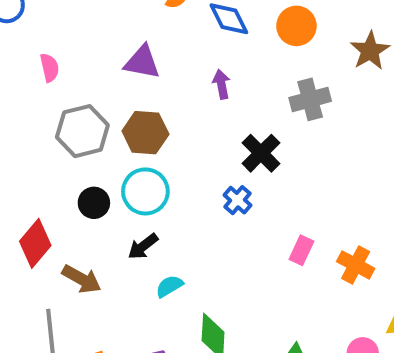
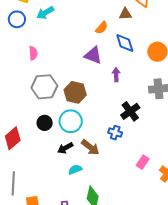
purple triangle: (142, 62) -> (93, 55), moved
blue cross: (237, 200) -> (115, 133), turned -32
brown arrow: (82, 279) -> (90, 147), moved

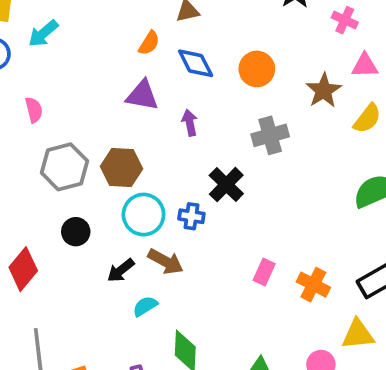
cyan circle: (71, 121) -> (144, 215), moved
blue cross: (115, 133) -> (191, 216), moved

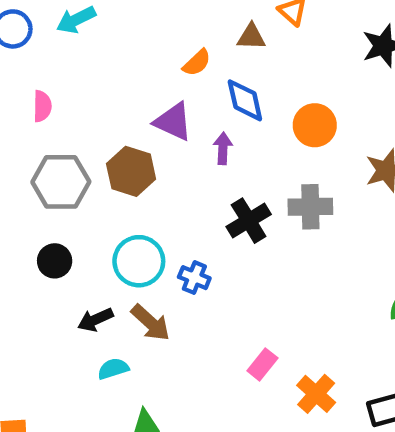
purple arrow: (190, 123) -> (223, 148), moved
brown hexagon: (121, 168) -> (131, 171), moved
black cross: (226, 185) -> (249, 221), moved

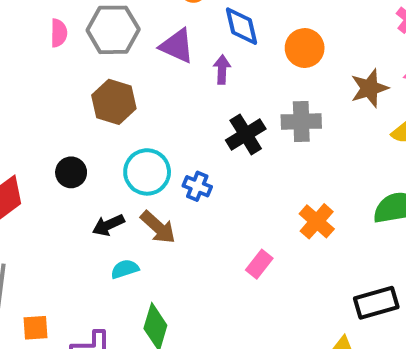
brown hexagon: (131, 171) -> (114, 102), moved
gray hexagon: (61, 182) -> (113, 30), moved
orange cross: (316, 394) -> (317, 221), moved

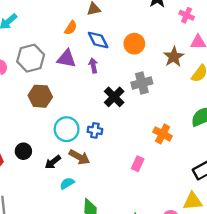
black circle: (71, 172) -> (23, 151), moved

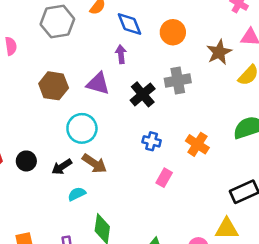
gray hexagon: (31, 58) -> (57, 22), moved
purple triangle: (67, 59) -> (98, 84), moved
blue cross: (95, 130) -> (152, 141), moved
black circle: (23, 151) -> (26, 161), moved

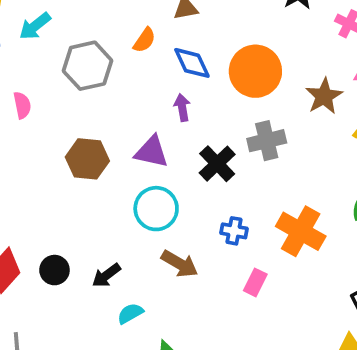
orange circle: (173, 32) -> (255, 71), size x1.4
cyan circle: (82, 128) -> (156, 209), moved
orange cross: (197, 144) -> (301, 231), size x1.4
brown arrow: (94, 163) -> (180, 264), moved

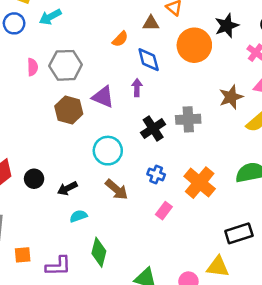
gray hexagon: (88, 66) -> (66, 65), moved
orange circle: (255, 71) -> (194, 45), moved
purple triangle: (152, 152) -> (103, 97), moved

